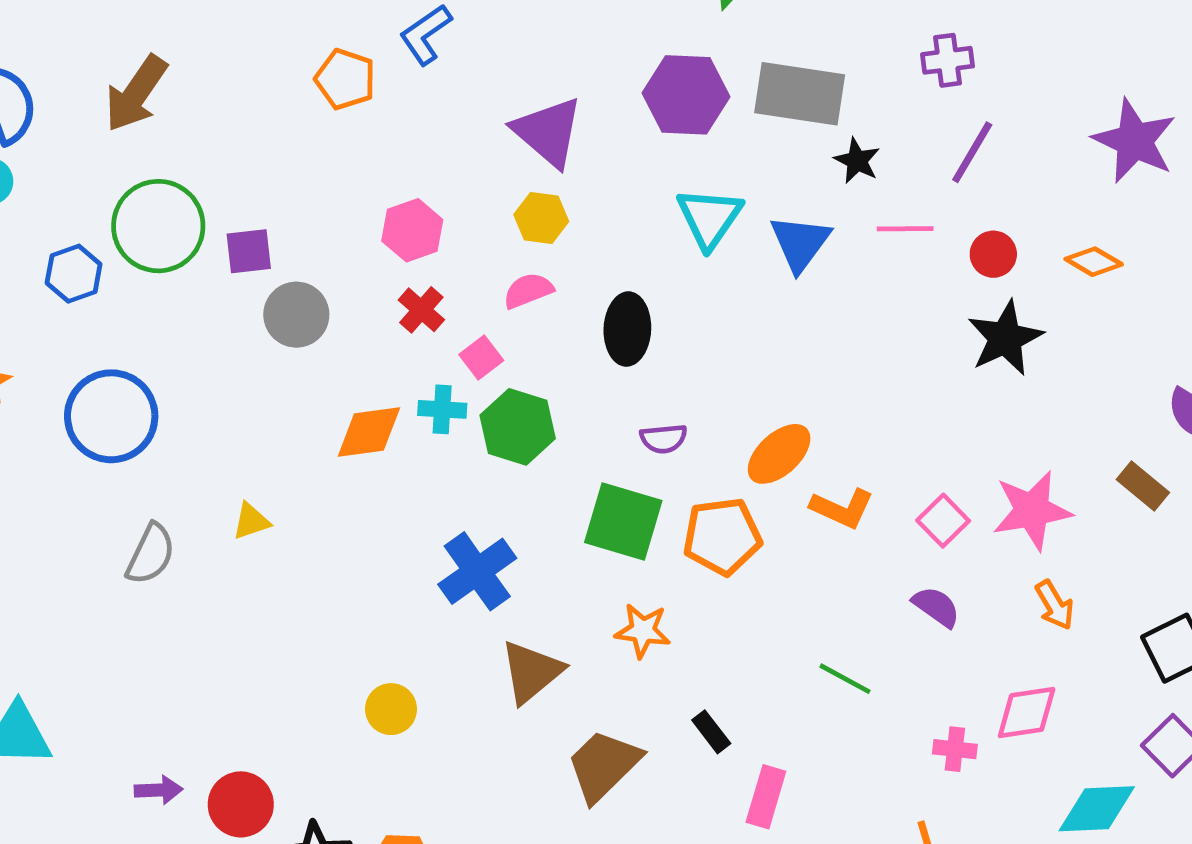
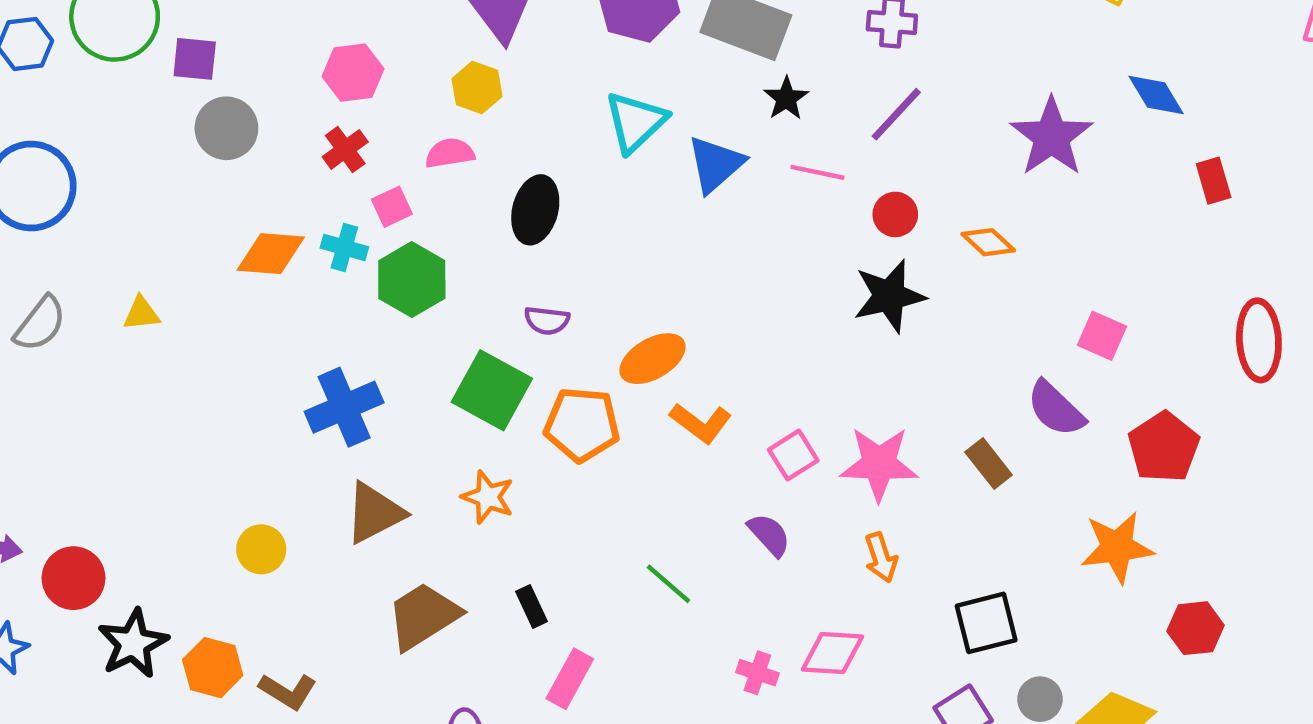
yellow circle: (391, 709) -> (261, 549), moved

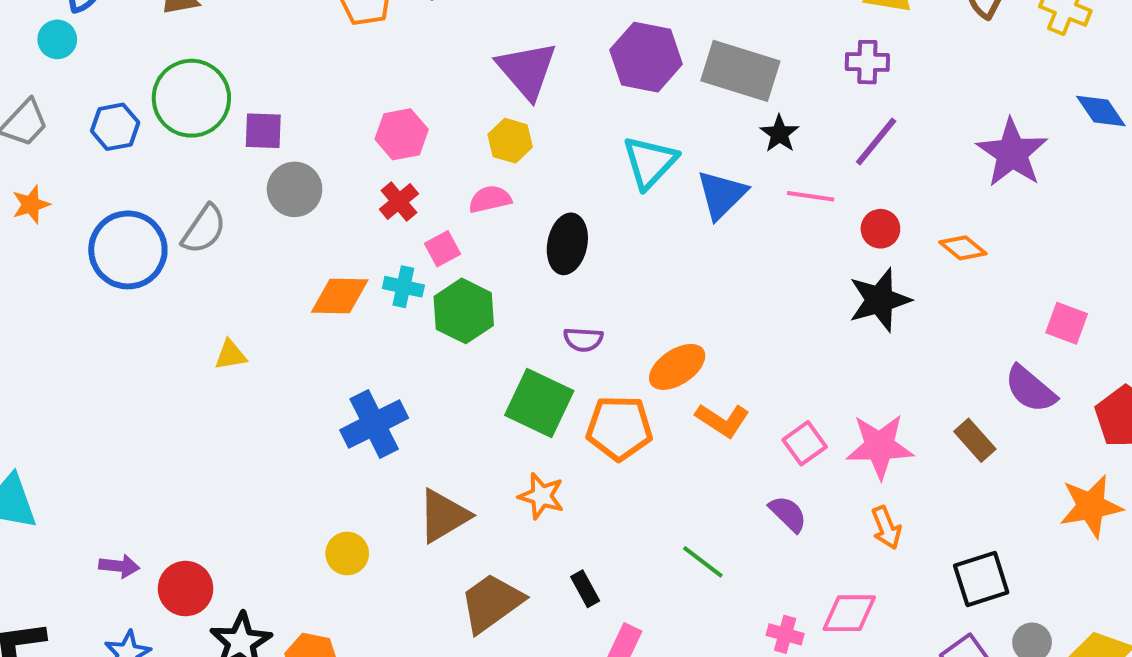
gray semicircle: (40, 324) -> (204, 229), moved
blue cross: (344, 407) -> (374, 424), moved

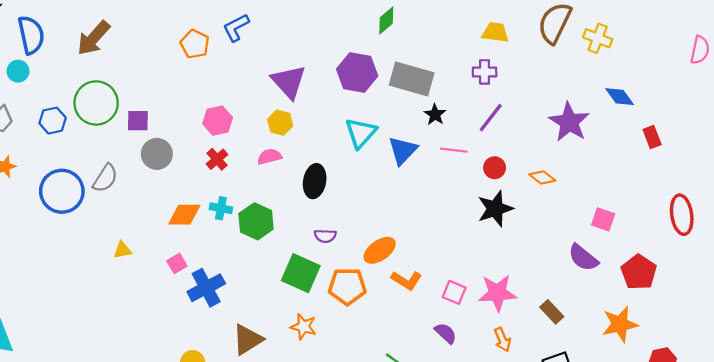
pink square: (443, 249) -> (177, 263), moved
brown rectangle: (975, 440) -> (552, 312), moved
pink square: (805, 443) -> (454, 292), turned -30

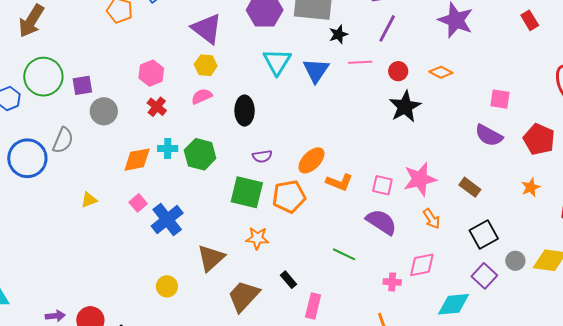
black star: (435, 115) -> (338, 34), turned 30
orange star: (620, 324) -> (531, 187), size x0.6
purple semicircle: (446, 333) -> (381, 222), size x1.5

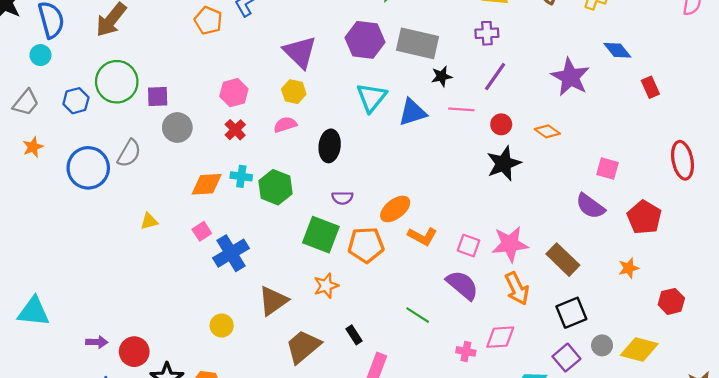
blue triangle: (316, 70) -> (412, 112), turned 32
brown rectangle: (470, 187) -> (563, 260), size x1.4
orange arrow: (431, 219) -> (517, 288), size x1.4
orange star: (257, 238) -> (326, 286), turned -30

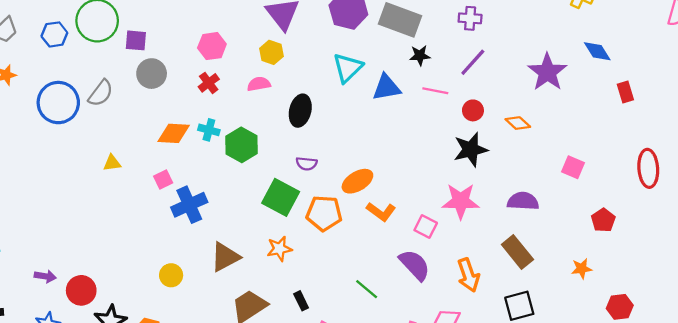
purple semicircle: (590, 206) -> (523, 201), moved, turned 140
red pentagon: (644, 217) -> (603, 220), size x0.7
pink star: (510, 244) -> (461, 201), moved

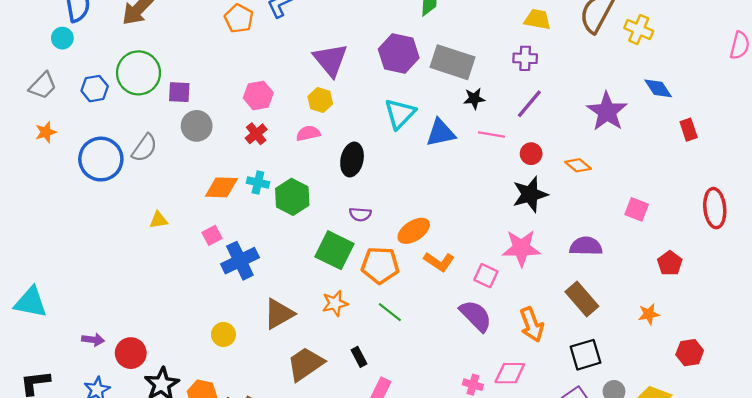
green line: (367, 289) -> (390, 312), moved

